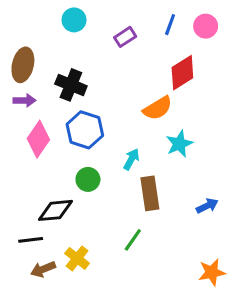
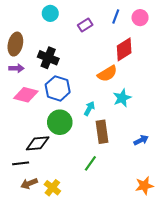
pink diamond: (38, 139) -> (26, 95), turned 70
green circle: (88, 179) -> (60, 122), size x1.5
yellow cross: (77, 258) -> (52, 188), moved

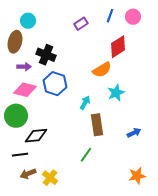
cyan circle: (50, 13) -> (28, 21), moved
purple arrow: (16, 68) -> (24, 67), moved
green circle: (60, 122) -> (16, 116), moved

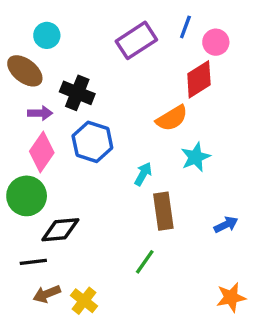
pink circle: (133, 17) -> (216, 42), moved
purple rectangle: (81, 24) -> (136, 40), size x1.6
brown ellipse: (15, 42) -> (25, 71), turned -65
pink diamond: (25, 90) -> (42, 152), turned -70

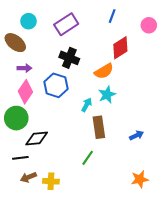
purple rectangle: (136, 40) -> (66, 24), moved
pink circle: (216, 42) -> (149, 25), moved
black cross: (77, 93) -> (69, 58), moved
cyan star: (196, 157) -> (107, 95), moved
yellow cross: (84, 301) -> (51, 181), turned -35

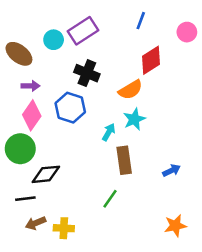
cyan circle: (28, 21) -> (54, 40), moved

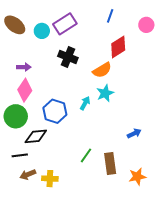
brown ellipse: (19, 54) -> (15, 25), moved
blue hexagon: (70, 108) -> (55, 111), moved
brown rectangle: (124, 160) -> (110, 164), moved

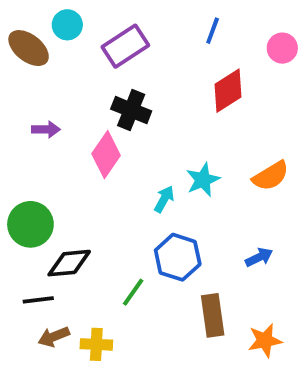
cyan circle: (42, 31) -> (67, 25), moved
orange semicircle: (102, 70) -> (271, 176), moved
pink diamond: (25, 90) -> (106, 155), moved
blue hexagon: (55, 111) -> (178, 257), moved
green line: (86, 155) -> (133, 292), moved

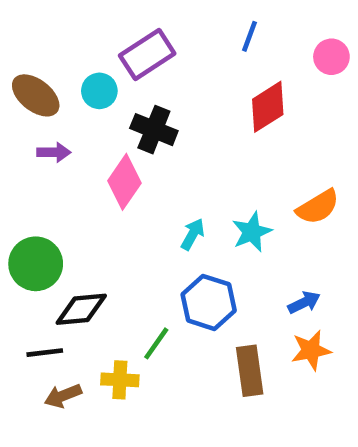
cyan circle: (67, 25) -> (99, 91), moved
brown ellipse: (29, 48) -> (36, 95), moved
cyan star: (203, 180) -> (252, 232), moved
orange star: (265, 341) -> (311, 350), moved
yellow cross: (96, 344) -> (120, 380), moved

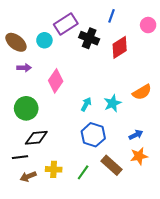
black cross: (154, 130) -> (89, 38), moved
green circle: (36, 264) -> (26, 108), moved
green line: (156, 343) -> (83, 172), moved
brown rectangle: (250, 371) -> (112, 165), turned -40

